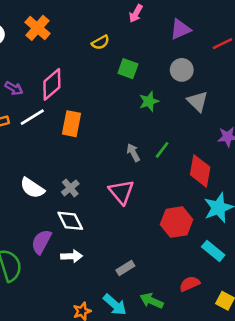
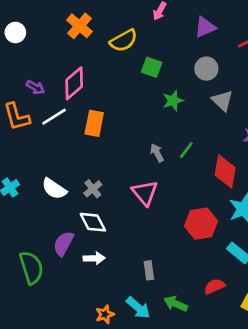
orange cross: (37, 28) -> (79, 26), moved
yellow semicircle: (100, 42) -> (124, 41), size x1.5
gray rectangle: (125, 268) -> (149, 270), turned -66

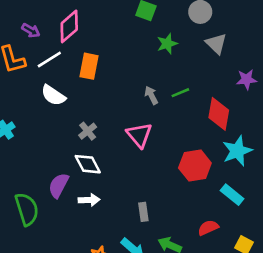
green line: (186, 150) -> (180, 93), turned 30
white semicircle: (54, 189) -> (53, 95), moved

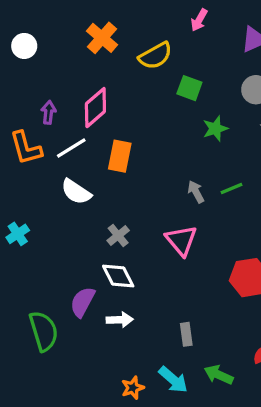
purple arrow: (31, 30) -> (49, 112), turned -114

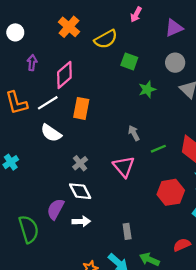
purple arrow: (49, 112) -> (32, 63), moved
green line: (232, 189) -> (158, 149), moved

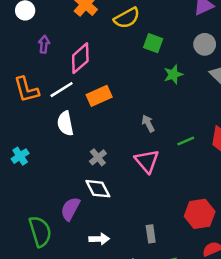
orange rectangle: (81, 108) -> (99, 96), turned 55
white semicircle: (51, 133) -> (65, 123), turned 45
gray arrow: (134, 133) -> (148, 123), moved
red hexagon: (171, 192) -> (200, 214), moved
white arrow: (81, 221) -> (99, 239), moved

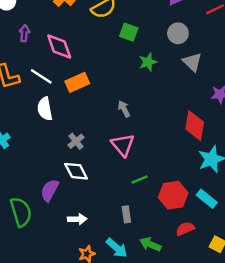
pink diamond: (80, 58) -> (59, 46), turned -68
white line: (62, 90) -> (41, 76), turned 65
green line: (186, 141) -> (140, 180), moved

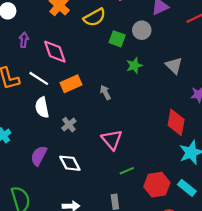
gray circle: (178, 33) -> (142, 30), moved
gray arrow: (124, 109) -> (105, 92), moved
gray cross: (76, 141) -> (69, 125), moved
purple semicircle: (50, 190) -> (39, 156), moved

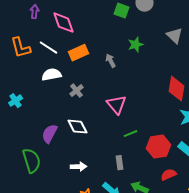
green star: (134, 66) -> (136, 45), moved
white semicircle: (42, 107) -> (52, 75), turned 90
purple semicircle: (39, 156) -> (50, 134), moved

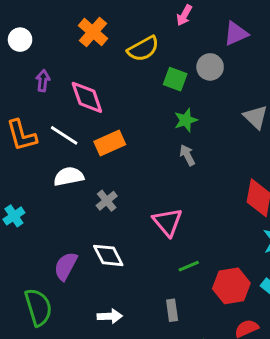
green star: (136, 45) -> (186, 120), moved
gray arrow: (111, 61) -> (187, 155), moved

